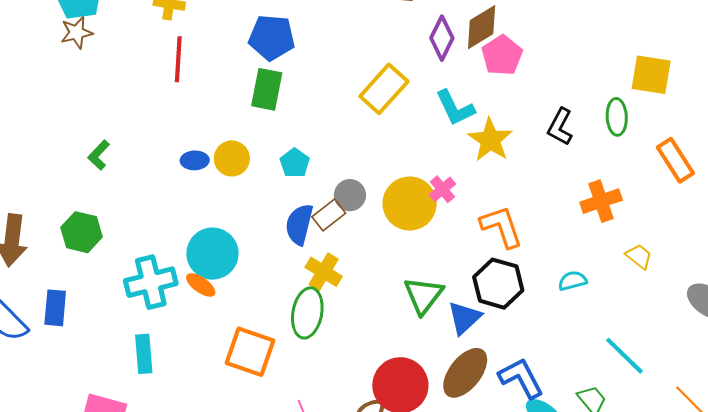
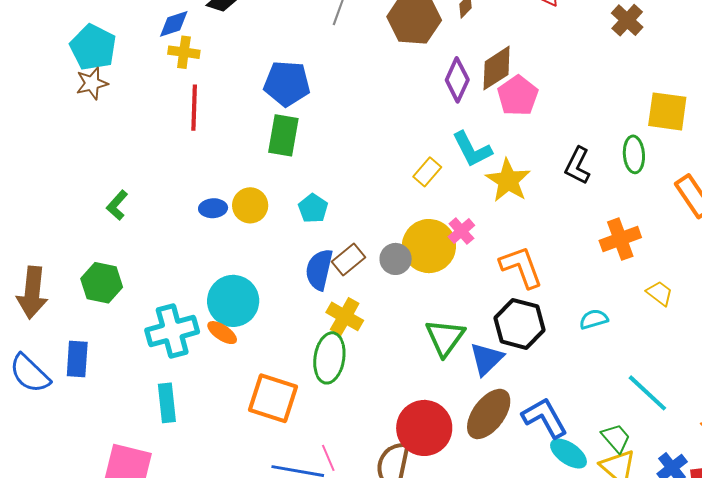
yellow rectangle: (384, 89) -> (427, 172), moved, size x0.6
gray circle: (350, 195) -> (396, 259), moved

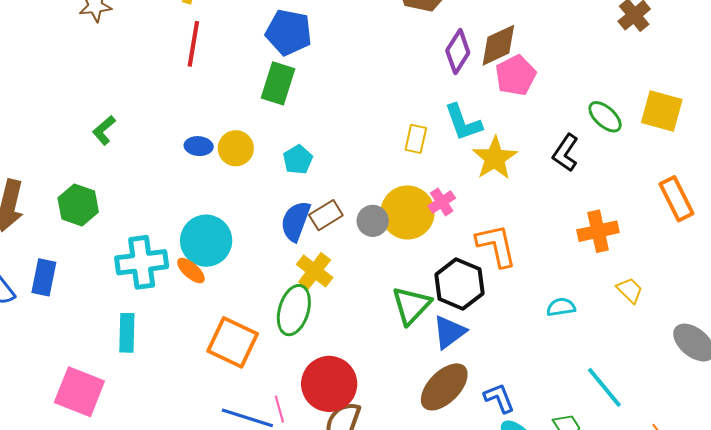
green ellipse: (634, 154) -> (605, 117), moved, turned -51
yellow rectangle: (427, 172) -> (416, 139), turned -36
black hexagon: (520, 324) -> (459, 284), moved
blue L-shape: (545, 418) -> (499, 398), size x0.7
red circle: (424, 428) -> (329, 384), moved

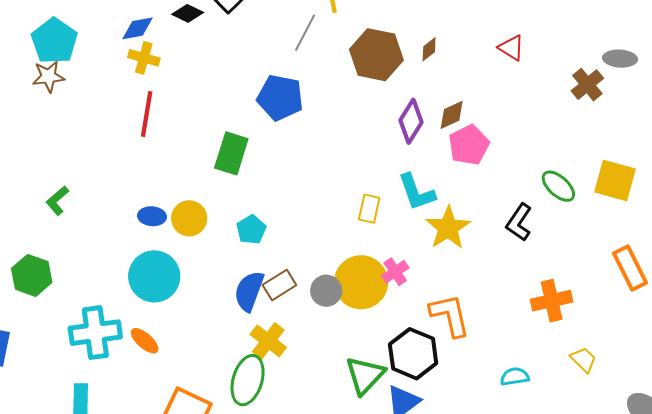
blue pentagon: (289, 32) -> (280, 98), moved
brown diamond: (498, 45) -> (452, 115), size x0.7
cyan circle: (206, 241) -> (154, 276), moved

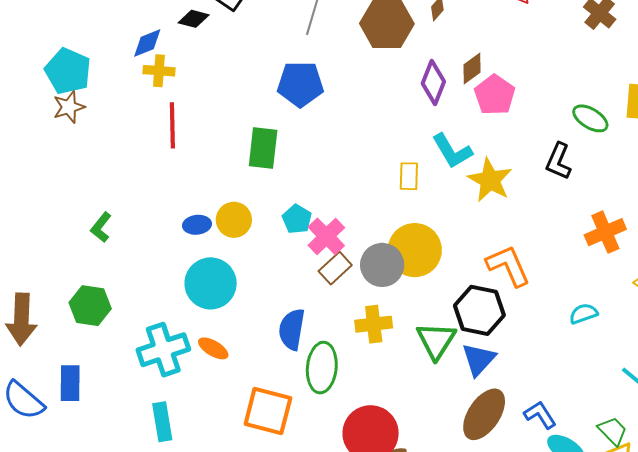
pink cross: (395, 272) -> (326, 236), moved, size x1.4
blue semicircle: (249, 291) -> (292, 329), moved
gray circle: (326, 291) -> (382, 265), size x1.4
yellow cross: (268, 341) -> (374, 324), moved, turned -33

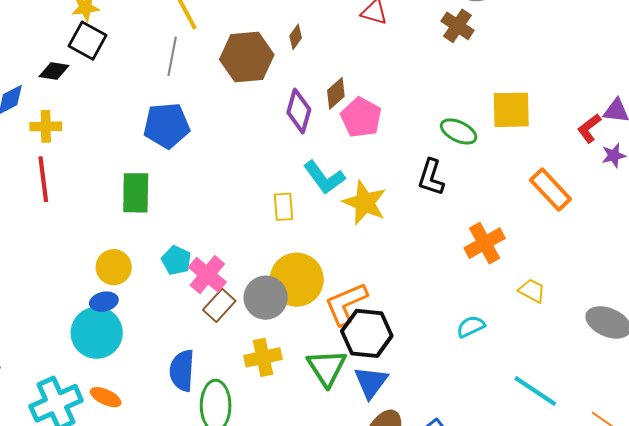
yellow cross: (159, 71) -> (46, 126), moved
blue ellipse: (197, 225) -> (104, 302), moved
orange L-shape: (508, 266) -> (346, 304), moved, turned -84

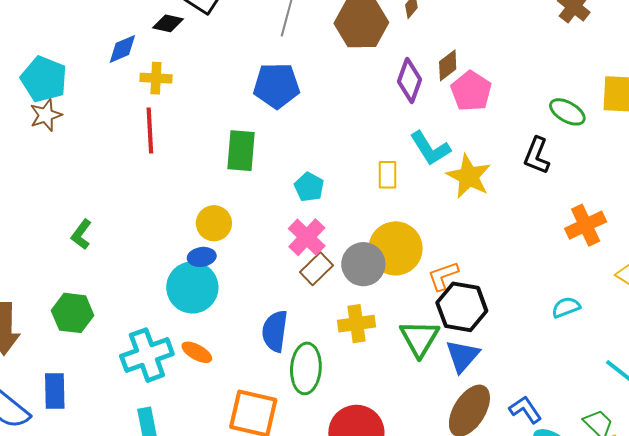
cyan pentagon: (176, 260) -> (309, 187), moved
orange L-shape: (346, 304) -> (443, 276), size x0.7

